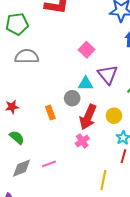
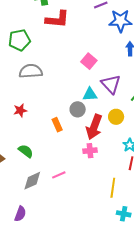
red star: (12, 107) -> (20, 110), moved
yellow circle: (114, 116) -> (116, 117), moved
pink cross: (82, 141) -> (90, 151), turned 32

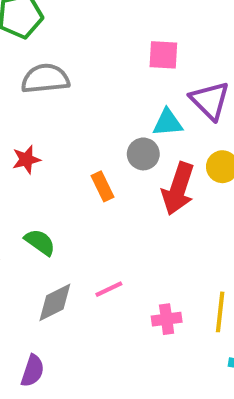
pink square: (89, 61) -> (163, 55), turned -35
pink cross: (90, 151) -> (167, 319), moved

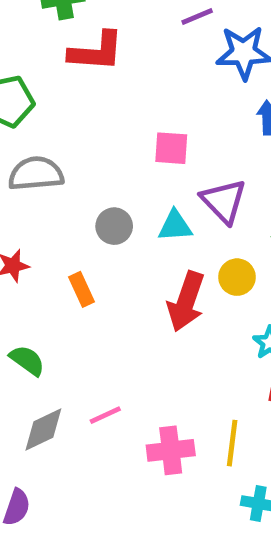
gray circle: (143, 154) -> (114, 226), moved
orange rectangle: (103, 186) -> (81, 289), moved
pink cross: (167, 319) -> (171, 450), size x1.4

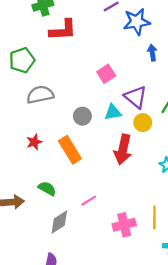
pink square: (171, 148) -> (106, 74), turned -30
yellow circle: (237, 277) -> (143, 123), moved
orange rectangle: (81, 289) -> (70, 150), size x1.6
pink line: (105, 415) -> (89, 201), moved

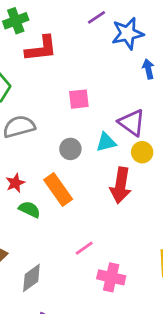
pink square: (106, 74) -> (79, 99), moved, turned 30
green semicircle: (47, 189) -> (30, 209), moved
gray diamond: (59, 222) -> (31, 278), moved
pink cross: (124, 225) -> (111, 277), moved, turned 30

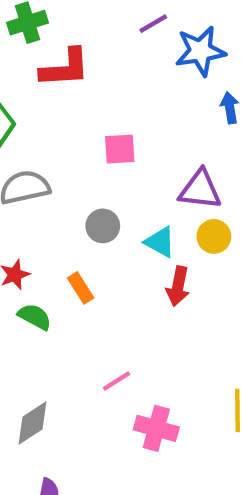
purple triangle: (132, 123) -> (200, 190), turned -32
cyan triangle: (106, 142) -> (160, 242), moved, turned 40
red arrow: (121, 185) -> (178, 286), size x0.7
orange rectangle: (58, 189) -> (81, 288), size x0.6

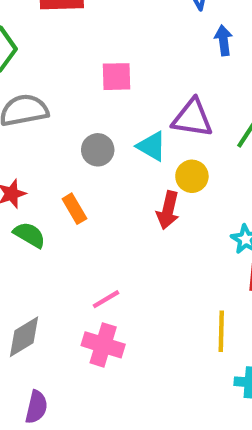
yellow circle: (214, 236) -> (192, 176), moved
cyan triangle: (160, 242) -> (152, 146), moved
pink cross: (156, 428) -> (103, 345), moved

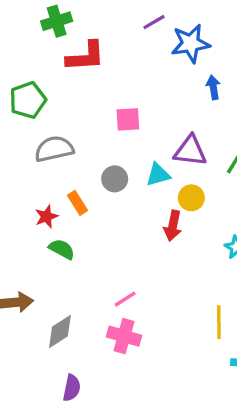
cyan triangle: (152, 146) -> (158, 175), turned -44
orange rectangle: (74, 209) -> (77, 203), moved

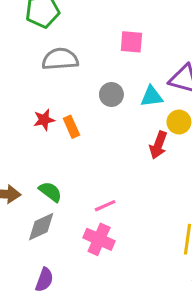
orange rectangle: (77, 203) -> (71, 127), moved
green semicircle: (62, 249) -> (50, 192), moved

